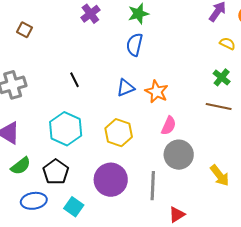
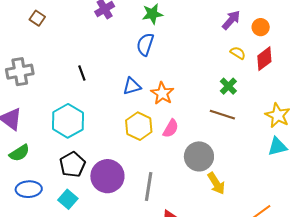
yellow hexagon: (119, 133) -> (139, 126), moved
gray circle: (179, 155) -> (199, 156), moved
black pentagon: (56, 172) -> (72, 165), moved

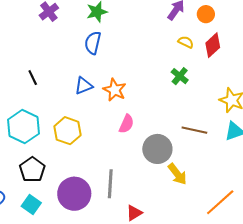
brown line: (222, 115) -> (194, 130), moved
yellow hexagon: (139, 126) -> (67, 131), moved
purple circle: (107, 176) -> (74, 194), moved

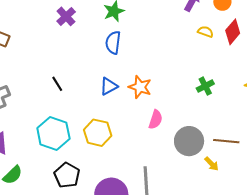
green cross: (180, 76) -> (205, 86), moved, turned 30
brown line: (194, 130) -> (226, 141), moved
yellow arrow: (177, 174) -> (212, 164), size x0.7

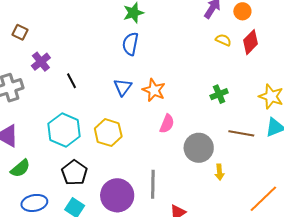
purple cross: (66, 16) -> (41, 62), moved
blue triangle: (109, 86) -> (123, 87), turned -30
brown line: (226, 141) -> (241, 133), moved
yellow arrow: (212, 164) -> (219, 172), turned 35

